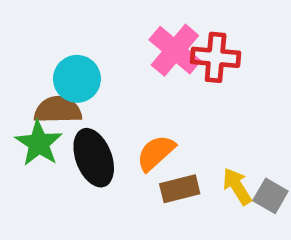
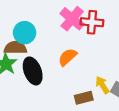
orange semicircle: (156, 153) -> (68, 57), moved
brown rectangle: (180, 189) -> (84, 98), moved

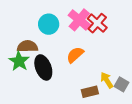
red cross: (92, 22) -> (97, 23), turned 36
cyan circle: (25, 33) -> (49, 24), moved

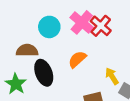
green star: (19, 61) -> (16, 84), moved
yellow arrow: (107, 80) -> (112, 76), moved

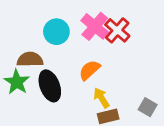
yellow arrow: (112, 76) -> (101, 98), moved
green star: (16, 84) -> (17, 82), moved

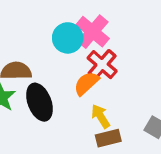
red cross: (117, 30) -> (102, 65), moved
cyan circle: (56, 32) -> (68, 38), moved

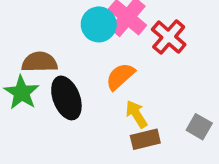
red cross: (102, 65) -> (169, 37), moved

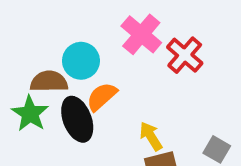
cyan circle: (99, 24) -> (81, 61), moved
orange semicircle: (120, 76) -> (102, 97), moved

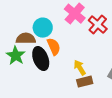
orange semicircle: (102, 97) -> (54, 47), turned 108

